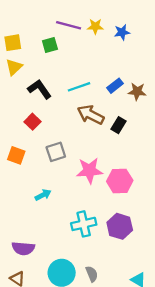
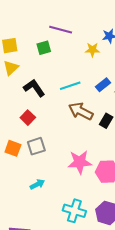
yellow star: (95, 26) -> (92, 50), moved
gray square: (56, 152) -> (36, 146), moved
cyan cross: (84, 224) -> (74, 211), turned 30

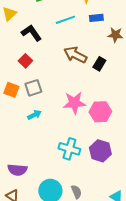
blue rectangle: (103, 85) -> (96, 18), moved, turned 32
cyan line: (70, 86) -> (65, 20), moved
cyan arrow: (37, 184) -> (34, 115), moved

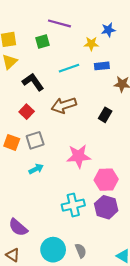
brown arrow: (75, 55) -> (64, 105), moved, turned -45
pink hexagon: (100, 112) -> (106, 180), moved
cyan cross: (69, 149) -> (73, 205), turned -30
purple semicircle: (17, 170) -> (18, 227), turned 36

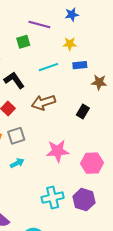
blue star: (108, 30) -> (72, 14), moved
pink hexagon: (106, 180) -> (92, 163), moved

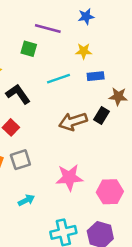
green square: (23, 42) -> (29, 49), turned 32
brown arrow: (43, 102) -> (73, 121), moved
black rectangle: (83, 112) -> (102, 116), moved
cyan arrow: (17, 163) -> (26, 200), moved

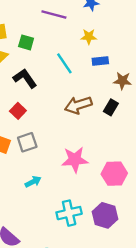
green square: (29, 49) -> (26, 42), moved
cyan line: (59, 79) -> (64, 63), turned 75
black rectangle: (102, 116) -> (111, 107), moved

